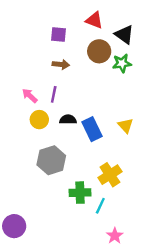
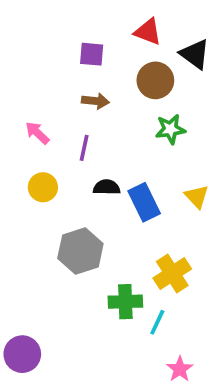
green star: (122, 63) -> (170, 129), moved
pink arrow: (30, 96) -> (37, 133), moved
yellow circle: (39, 120) -> (43, 187), moved

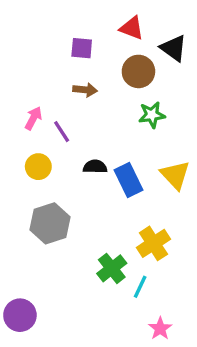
pink arrow: (37, 133) -> (33, 118), turned 75
purple line: (84, 148) -> (62, 132), moved, turned -45
yellow triangle: (197, 197) -> (175, 175), size x1.4
gray hexagon: (80, 251) -> (50, 223), moved
green cross: (125, 302) -> (112, 268), turned -36

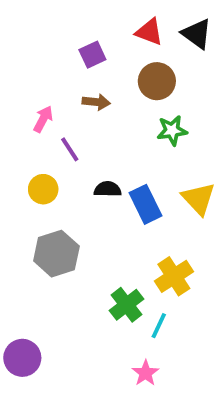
purple square: (82, 48) -> (92, 55), turned -30
black triangle: (174, 48) -> (197, 34), moved
pink arrow: (33, 118) -> (43, 119), moved
pink star: (160, 329) -> (145, 373), moved

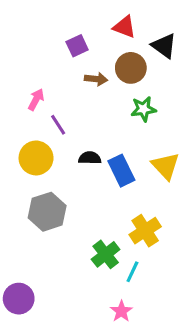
black triangle: (197, 34) -> (164, 46), moved
brown arrow: (96, 102) -> (96, 79), moved
yellow circle: (43, 189) -> (36, 158), size x1.4

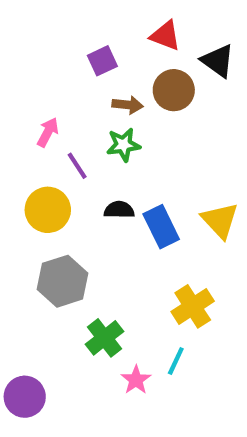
green star: (143, 109) -> (123, 145), moved
green cross: (106, 254) -> (104, 338), moved
pink star: (121, 311) -> (136, 380), moved

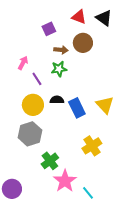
black triangle: (218, 61) -> (104, 18), moved
yellow circle: (48, 210) -> (33, 105), moved
cyan line: (176, 361) -> (88, 193), moved, turned -64
pink star: (136, 380) -> (65, 181), size x1.6

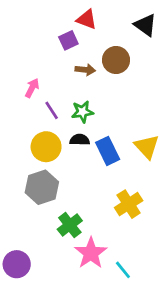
red triangle: (79, 17) -> (87, 19), moved
green star: (59, 69) -> (82, 112), moved

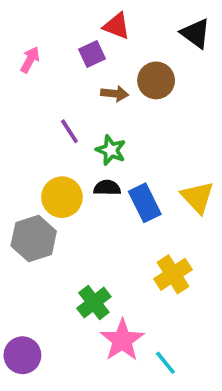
pink arrow: (32, 88) -> (30, 60), moved
purple line: (52, 110) -> (69, 131), moved
green star: (82, 112) -> (111, 150), turned 30
gray hexagon: (42, 187) -> (34, 239), moved

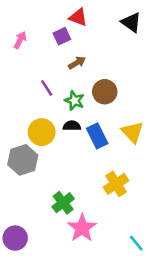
brown circle: (156, 80) -> (105, 92), moved
brown arrow: (115, 94) -> (77, 63), turned -36
cyan line: (165, 363) -> (136, 243), moved

